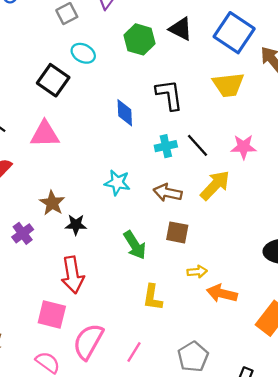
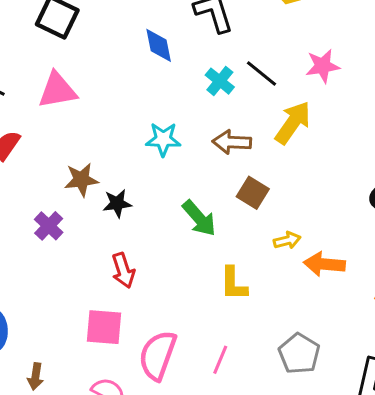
cyan cross: (166, 146) -> (220, 81), turned -30
brown star: (52, 203) -> (81, 180), turned -30
brown square: (177, 232) -> (253, 193), turned 30
red arrow: (73, 275) -> (123, 270), size x0.7

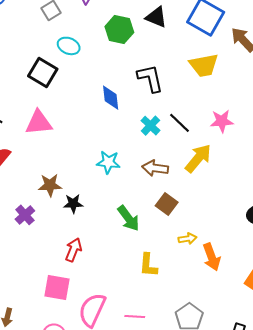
orange arrow: (324, 264) -> (212, 257), turned -120
red arrow: (123, 270) -> (73, 250), turned -145
pink line: (220, 360) -> (135, 316), turned 66

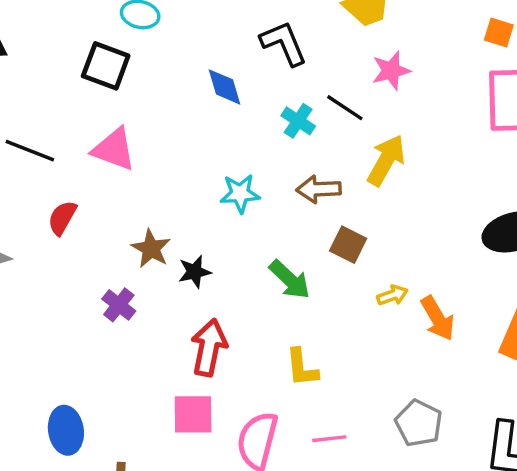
pink star: (222, 121) -> (391, 71), moved
pink triangle: (39, 123) -> (114, 149), turned 36
brown star: (50, 185) -> (151, 249), turned -30
red arrow: (73, 250) -> (209, 348), size x1.4
yellow L-shape: (148, 265) -> (302, 368), moved

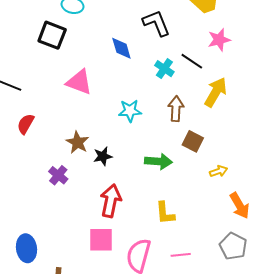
pink triangle: (114, 149) -> (79, 82), moved
brown arrow: (319, 189) -> (176, 109), turned 95
green arrow: (290, 280) -> (158, 161), turned -40
orange arrow: (438, 318) -> (240, 206), moved

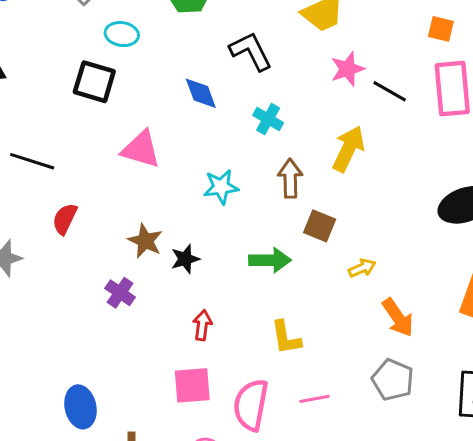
black line: (192, 61) -> (390, 91), moved
red arrow: (111, 201) -> (202, 325), size x0.6

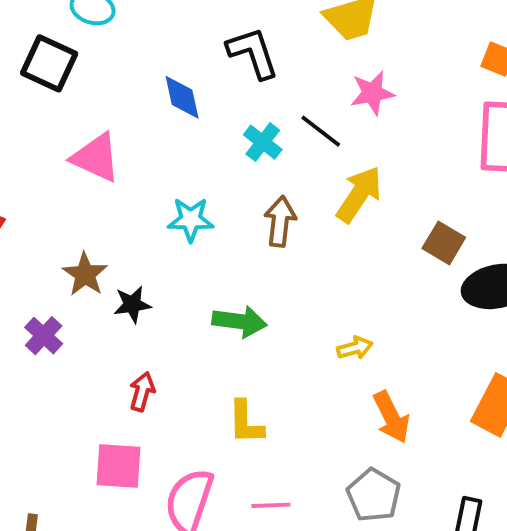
black line: (390, 91) -> (321, 131), moved
brown square: (320, 226) -> (444, 243), moved

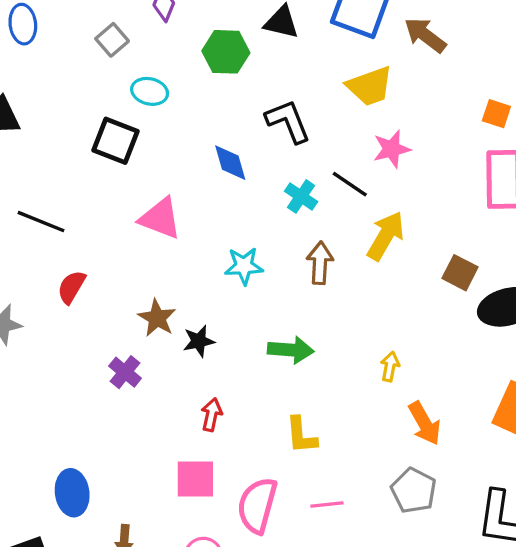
yellow arrow: (355, 348) -> (390, 366), turned -60

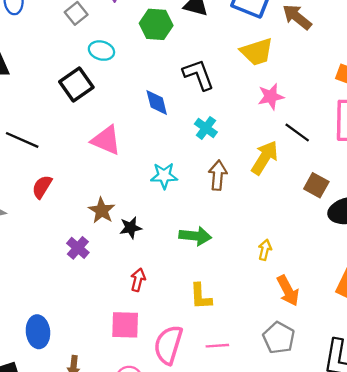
black square: (116, 141) -> (76, 85), turned 32
black line: (350, 184) -> (297, 133), moved

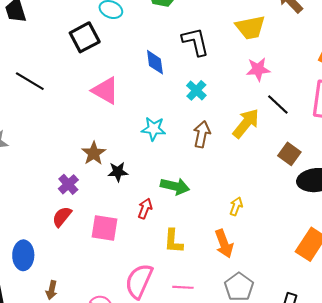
red semicircle: (42, 187) -> (62, 217), moved
red arrow: (138, 280) -> (145, 209), moved
orange arrow: (288, 291) -> (224, 244), moved
pink square: (125, 325) -> (104, 228), moved

